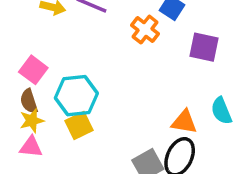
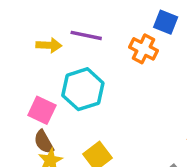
cyan hexagon: (76, 96) -> (83, 89), moved

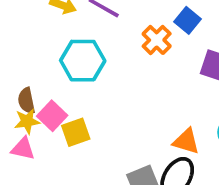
pink square: (42, 110) -> (52, 116), moved

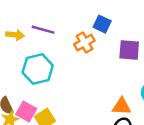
orange cross: (157, 40) -> (84, 43), turned 30

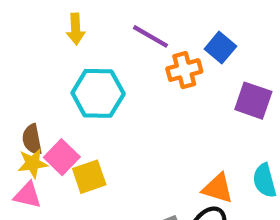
purple line: (43, 30) -> (150, 36), moved
yellow arrow: (15, 35) -> (76, 29), turned 66

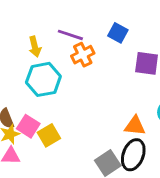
yellow arrow: (76, 29) -> (35, 47), moved
orange cross: (184, 70) -> (83, 55), moved

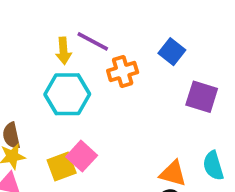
purple line: (70, 35) -> (93, 41), moved
pink square: (28, 126) -> (82, 156), moved

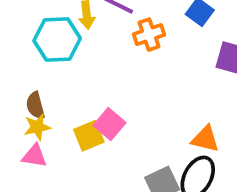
cyan hexagon: (67, 94) -> (57, 39), moved

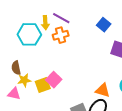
orange cross: (149, 35) -> (61, 35), moved
yellow star: (37, 127) -> (24, 80), moved

